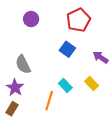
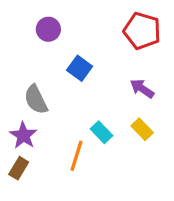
red pentagon: (78, 20) -> (142, 31), moved, turned -30
blue square: (67, 49) -> (80, 68), moved
purple arrow: (101, 57) -> (142, 89), moved

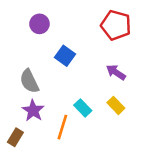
purple star: (23, 135) -> (33, 110), moved

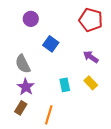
cyan rectangle: (83, 108) -> (65, 85), turned 32
orange line: (62, 127) -> (49, 115), moved
brown rectangle: (15, 137) -> (21, 108), moved

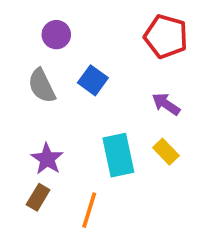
gray semicircle: (23, 64) -> (42, 86), moved
cyan rectangle: (65, 85) -> (118, 155), size x1.6

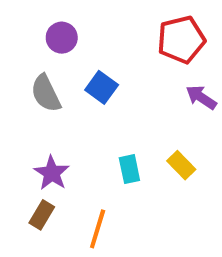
red pentagon: (166, 36) -> (181, 40), turned -30
purple arrow: (166, 104) -> (201, 97), moved
cyan rectangle: (118, 155) -> (129, 169), size x0.6

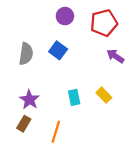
purple circle: (62, 38) -> (65, 16), moved
gray semicircle: (46, 93) -> (26, 54), turned -145

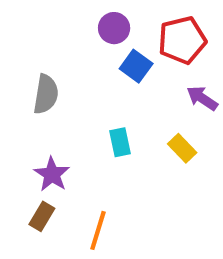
blue square: (58, 50) -> (136, 66), moved
yellow rectangle: (104, 95) -> (182, 148), moved
cyan rectangle: (74, 97) -> (120, 142), moved

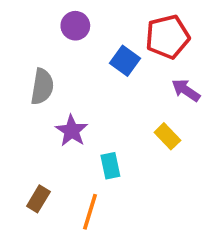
purple circle: (114, 28) -> (75, 26), moved
cyan rectangle: (120, 142) -> (110, 166), moved
purple star: (52, 174) -> (72, 131), moved

